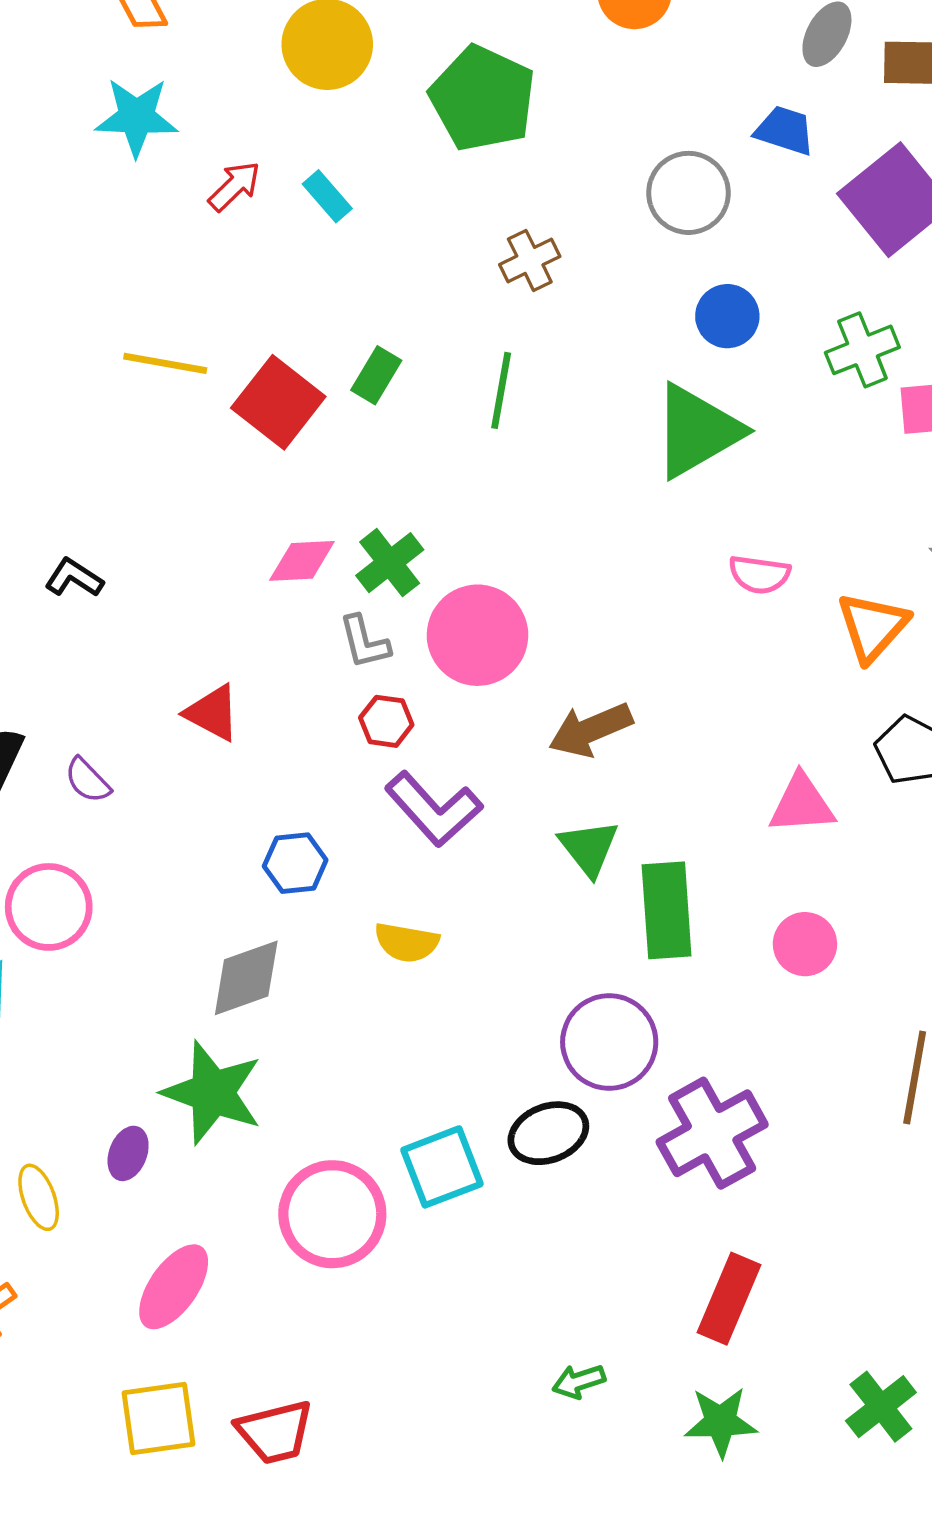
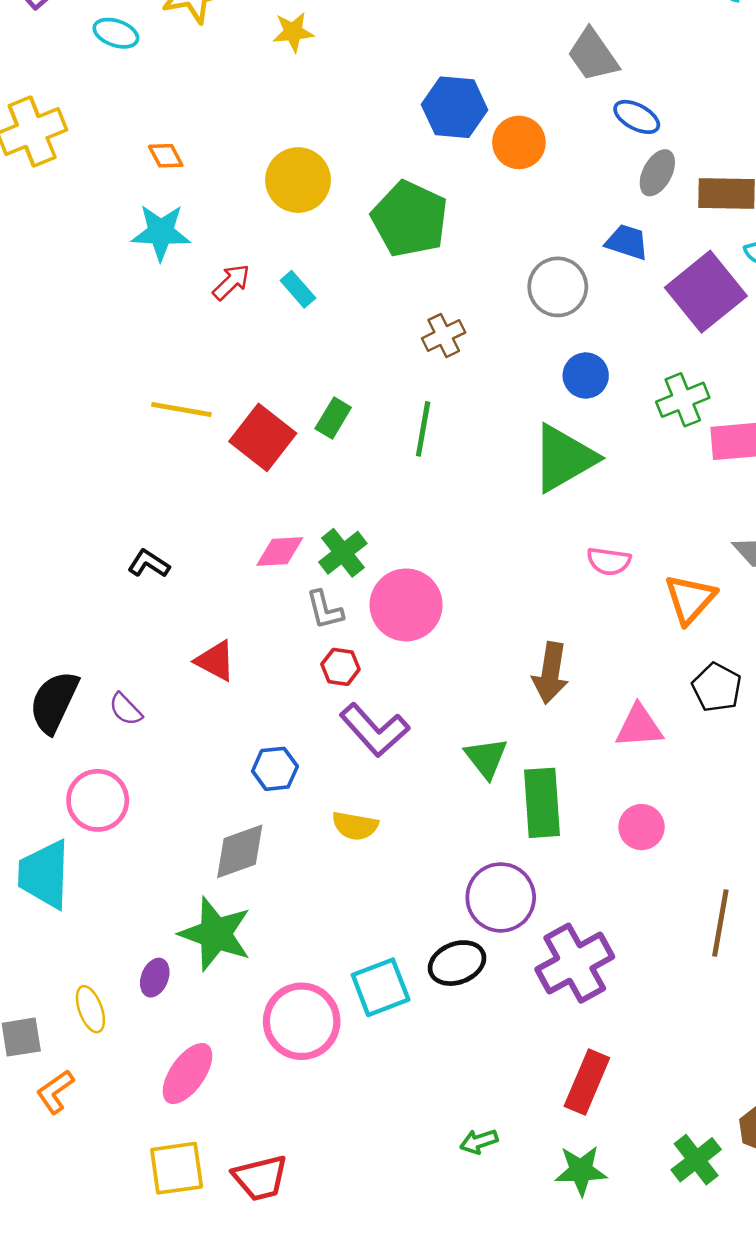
black L-shape: (74, 578) -> (149, 564), moved
brown arrow: (591, 730) -> (550, 673), moved, turned -58

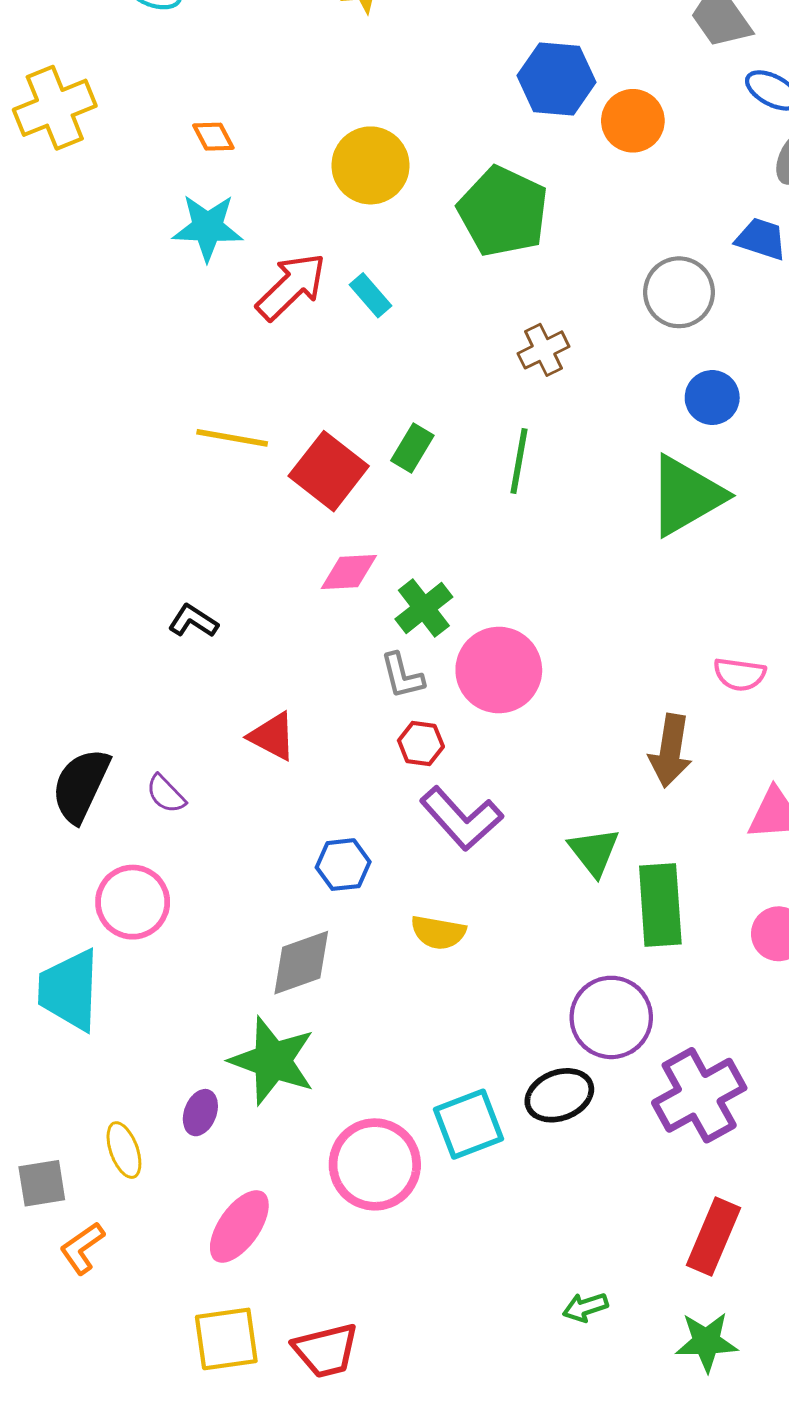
red arrow: (231, 282) -> (291, 287), size x1.6
pink diamond: (280, 552) -> (349, 572), moved
pink semicircle: (609, 561) -> (740, 674), moved

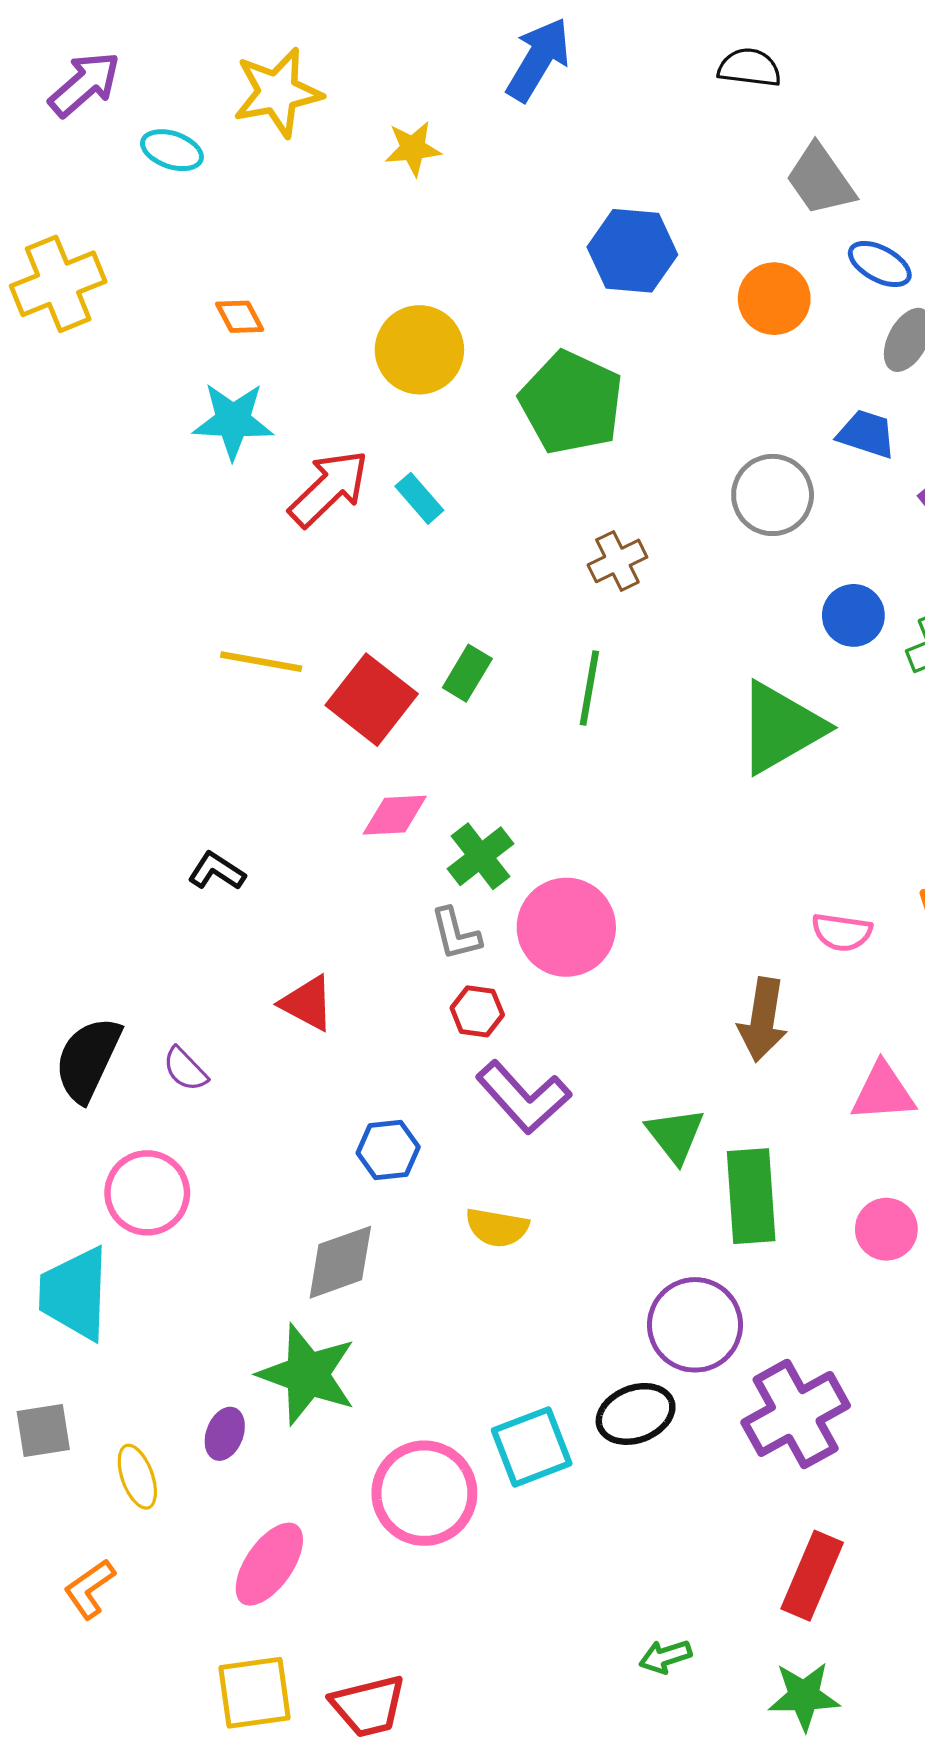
orange circle: (633, 121) -> (774, 299), moved
blue circle: (712, 398) -> (853, 615), moved
gray square: (42, 1183) -> (43, 1430), moved

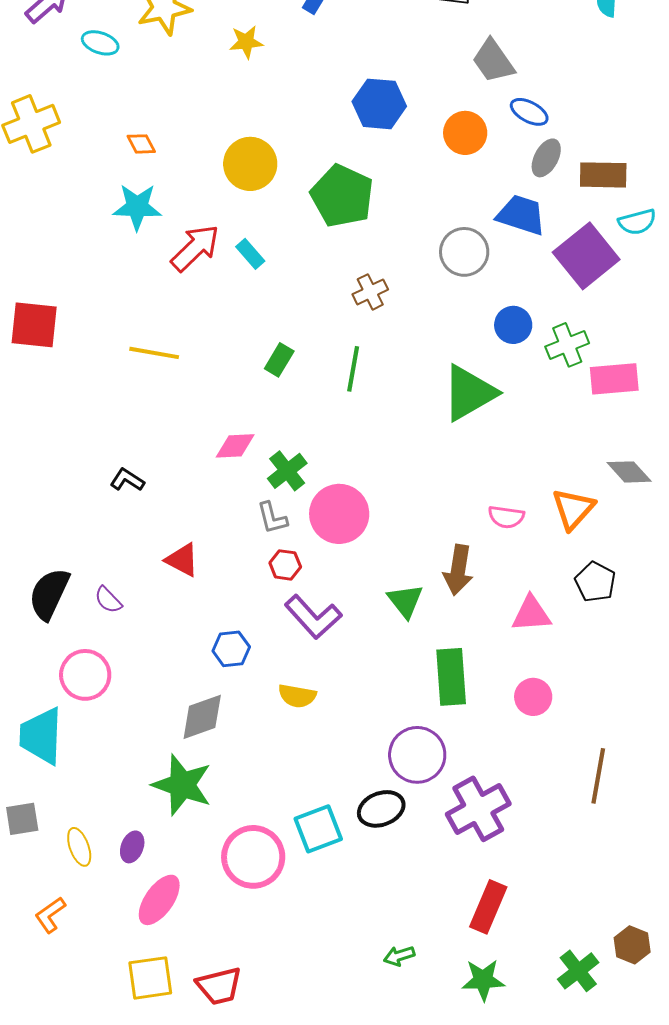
blue trapezoid: (867, 434) -> (521, 215), size x1.4
red square: (372, 700) -> (34, 325), moved, turned -32
green triangle: (675, 1135) -> (405, 601), moved
purple ellipse: (225, 1434) -> (132, 847), moved

